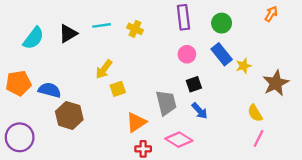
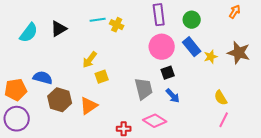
cyan line: (102, 25) -> (98, 20), moved
pink circle: (187, 54) -> (162, 47), size x1.6
orange pentagon: (18, 83) -> (16, 90), moved
brown star: (276, 83) -> (239, 53), moved, turned -30
orange triangle: (136, 122) -> (89, 106), moved

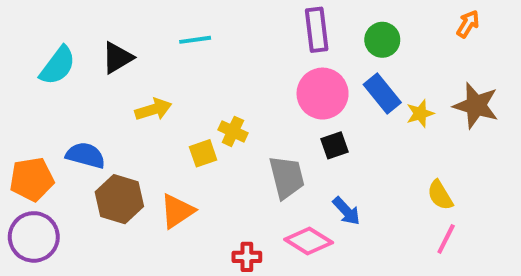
yellow cross: (117, 25) -> (233, 131), moved
yellow arrow: (90, 60) -> (153, 109), moved, turned -144
blue arrow: (173, 96) -> (346, 211), moved

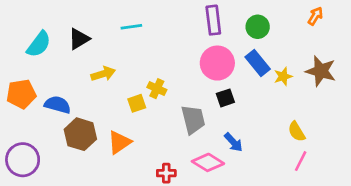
orange pentagon: (32, 179) -> (21, 94), moved

